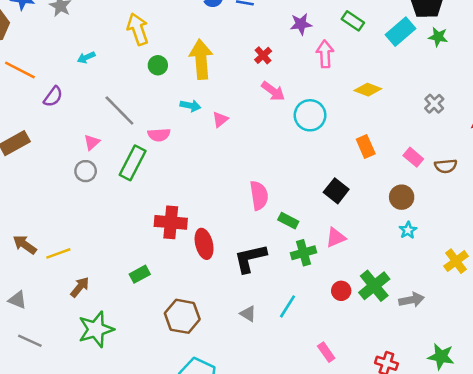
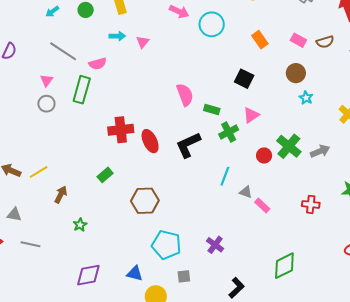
cyan arrow: (86, 57) -> (52, 11), moved
gray triangle: (248, 314) -> (246, 192), moved
green star: (96, 329) -> (80, 225), size x0.5

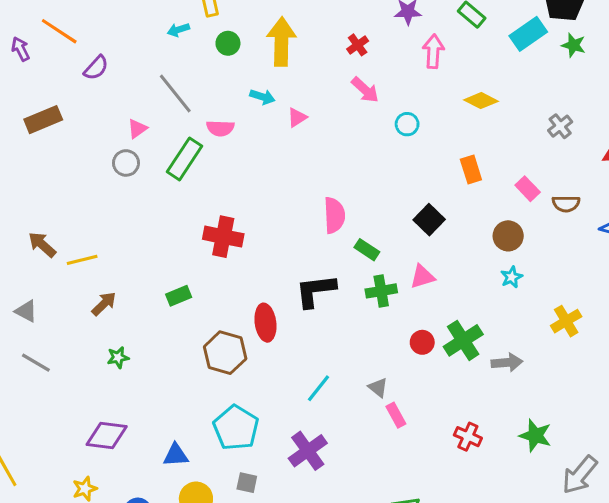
cyan circle: (212, 24) -> (407, 124), size x0.6
red ellipse: (150, 141) -> (265, 323), moved
cyan line: (225, 176) -> (318, 388), moved
purple cross: (215, 245) -> (308, 451), size x1.4
blue triangle: (135, 273) -> (176, 455), turned -36

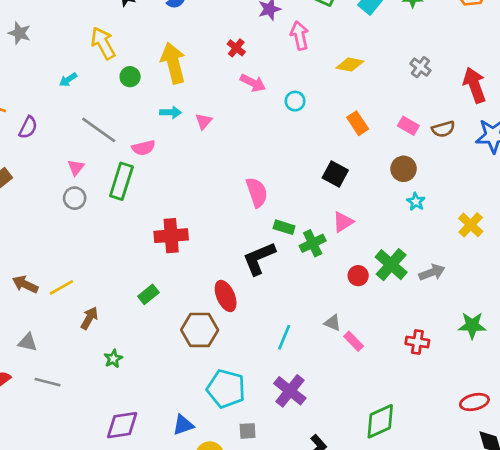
cyan arrow: (178, 30) -> (68, 80), moved
green rectangle: (367, 250) -> (284, 227), moved

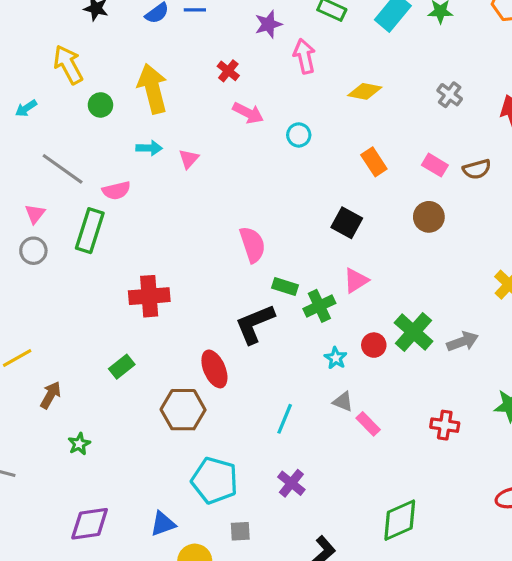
cyan star: (416, 202) -> (336, 358), moved
purple cross: (290, 391) -> (291, 483), size x0.7

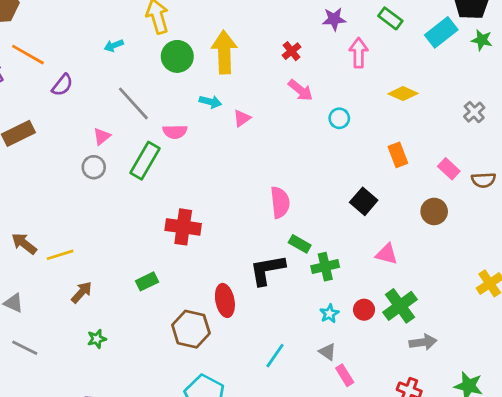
green circle: (100, 105) -> (177, 56), size x1.5
pink triangle: (356, 280) -> (387, 254), moved, turned 35
gray arrow: (463, 342) -> (423, 342), moved

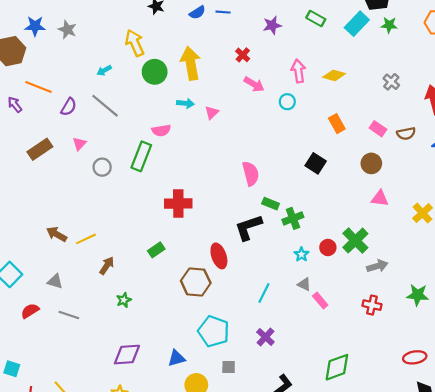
pink arrow: (359, 53) -> (298, 71), moved
gray line: (133, 103) -> (105, 106), moved
pink triangle: (102, 136) -> (79, 144), moved
pink triangle: (387, 254) -> (380, 198), moved

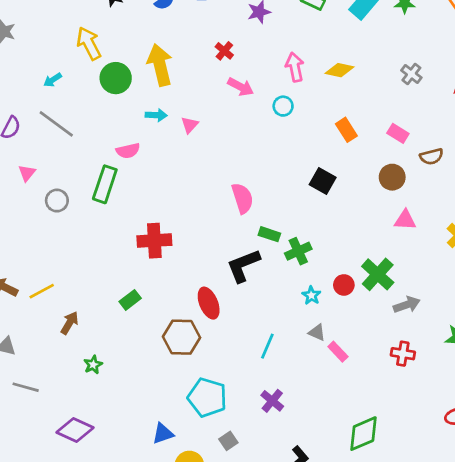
brown semicircle: (406, 134) -> (432, 156), moved
purple diamond: (127, 355) -> (75, 430), moved, turned 32
gray square: (229, 367) -> (228, 441), turned -32

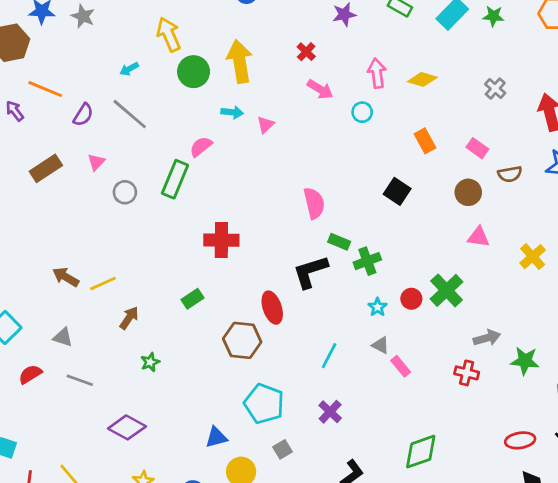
pink semicircle: (128, 151) -> (201, 147), turned 150
gray arrow: (407, 305) -> (487, 338), moved

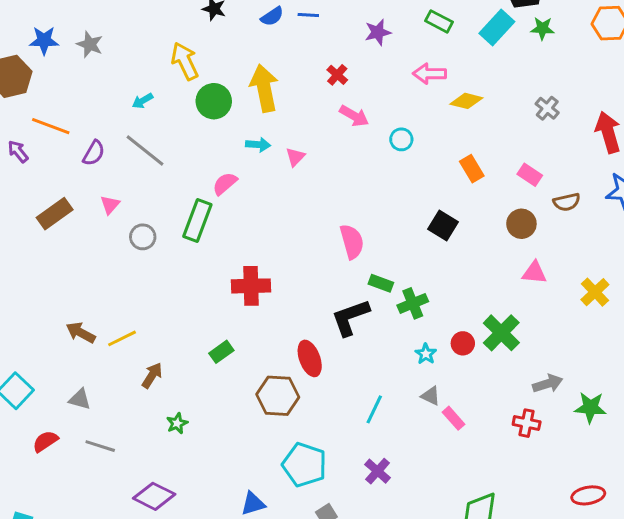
pink arrow: (377, 73) -> (429, 74), moved, turned -80

